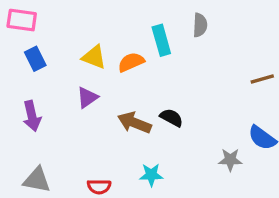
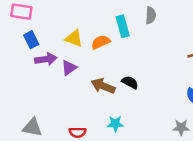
purple arrow: (32, 116) -> (46, 59), moved, turned -85
gray star: (230, 160) -> (181, 127), moved

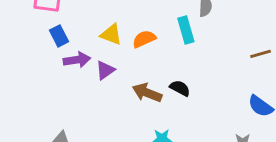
cyan rectangle: (123, 26) -> (186, 30), moved

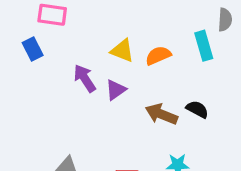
blue rectangle: (59, 36) -> (33, 49), moved
purple arrow: (77, 60) -> (85, 78), turned -115

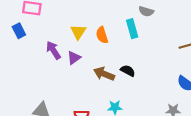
gray semicircle: (225, 20) -> (146, 11), turned 104
yellow triangle: (122, 51) -> (78, 32), turned 42
orange semicircle: (158, 56) -> (102, 35), turned -84

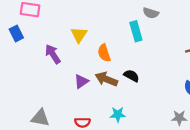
orange semicircle: (102, 35) -> (104, 53), moved
purple triangle: (74, 58) -> (81, 81), moved

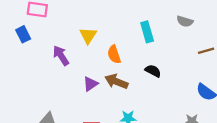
gray semicircle: (151, 13) -> (185, 21), moved
black semicircle: (131, 76) -> (153, 71), moved

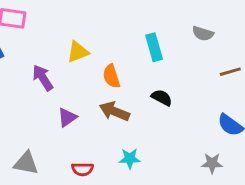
yellow triangle: (88, 35) -> (78, 52), turned 36
purple triangle: (90, 84) -> (67, 117), moved

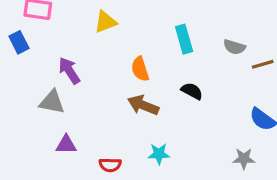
gray semicircle: (203, 34) -> (234, 47), moved
yellow triangle: (78, 52) -> (105, 22), moved
purple triangle: (67, 117) -> (66, 144), moved, turned 35
gray triangle: (26, 163) -> (52, 102), moved

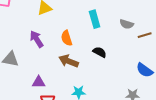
purple arrow: (69, 71) -> (37, 39), moved
purple triangle: (66, 144) -> (39, 82), moved

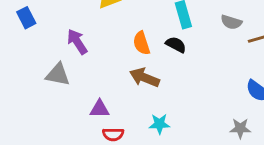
purple arrow: (37, 39) -> (77, 42), moved
black semicircle: (100, 52) -> (176, 45), moved

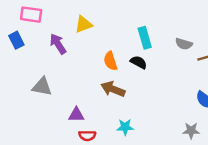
purple arrow: (77, 42) -> (58, 44), moved

